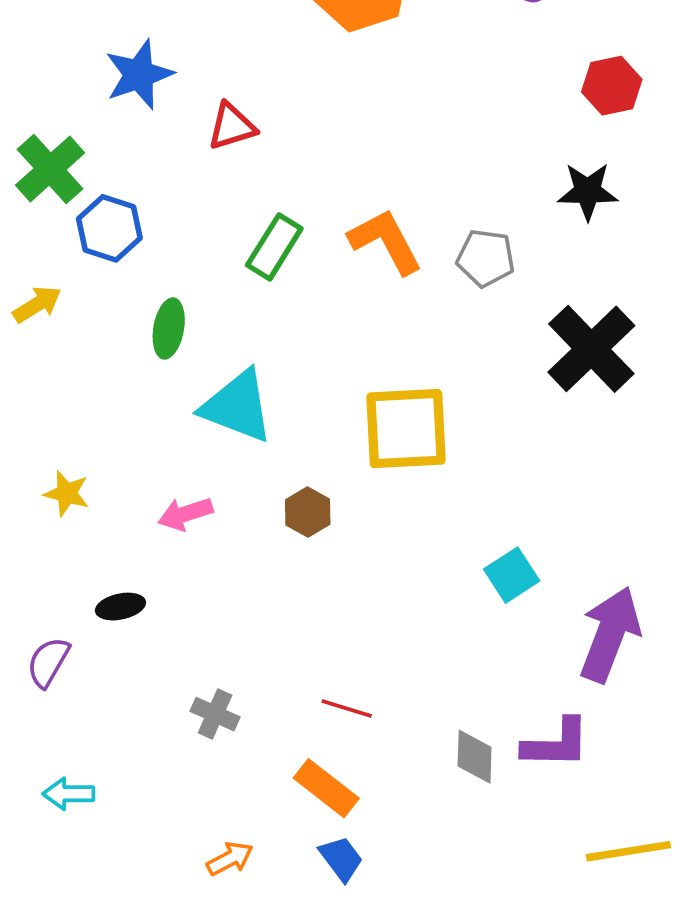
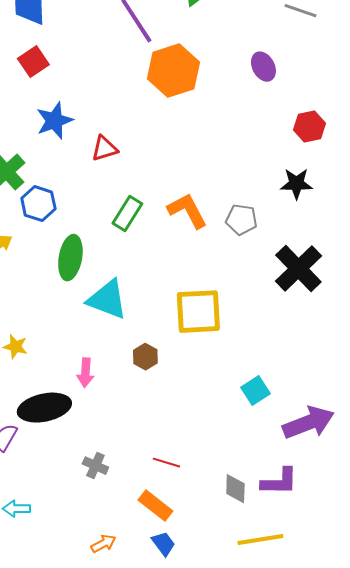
green ellipse: (169, 328) -> (70, 258), size x1.4
pink arrow: (185, 514) -> (85, 373), moved, turned -68
black ellipse: (120, 607) -> (44, 408), size x2.0
purple arrow: (610, 634) -> (308, 423), turned 48
yellow line: (628, 851) -> (260, 540), moved

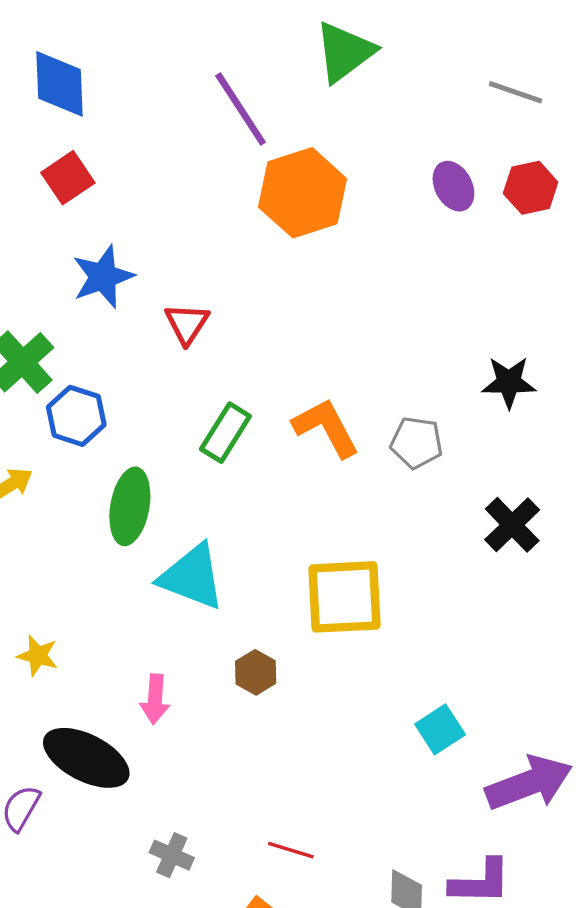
red hexagon: (309, 127) -> (531, 188), moved
red triangle: (104, 149) -> (187, 324), turned -40
black cross: (298, 269) -> (512, 525), size x0.7
black ellipse: (44, 408) -> (86, 758), turned 39

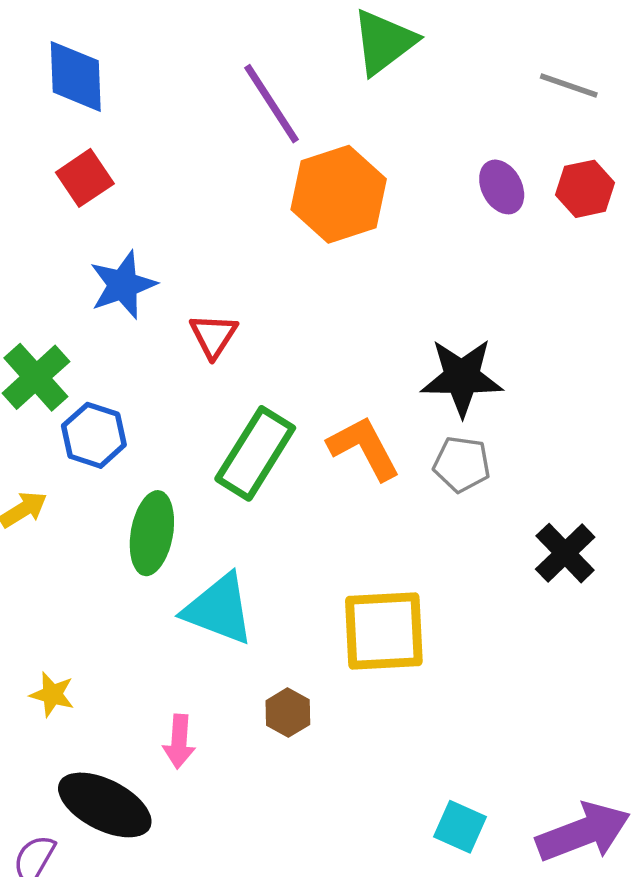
black star: (509, 382) -> (462, 377), moved, size x1.4
green rectangle: (225, 433) -> (255, 453), size x1.4
cyan square: (440, 729) -> (460, 827), moved, turned -33

